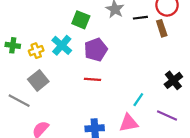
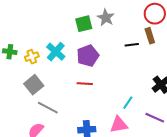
black line: (140, 18) -> (132, 45), moved
green square: (81, 20) -> (84, 24), moved, turned -36
gray line: (19, 101) -> (48, 108), moved

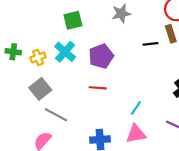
gray star: (106, 18) -> (121, 14), turned 30
green square: (84, 24) -> (73, 20), moved
cyan line: (128, 103) -> (136, 108), moved

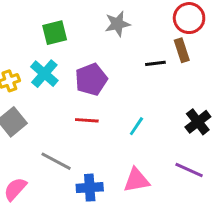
cyan line: (136, 108) -> (136, 126), moved
gray line: (56, 115) -> (56, 161), moved

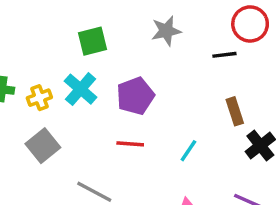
brown rectangle: (182, 50) -> (235, 111), moved
black line: (155, 63) -> (224, 55), moved

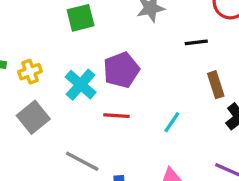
black line: (224, 55) -> (196, 42), moved
cyan cross: (81, 89) -> (81, 85), moved

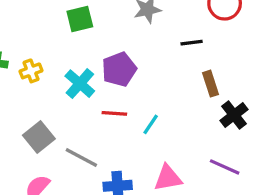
gray square: (33, 117) -> (39, 137), moved
cyan line: (172, 122) -> (151, 124), moved

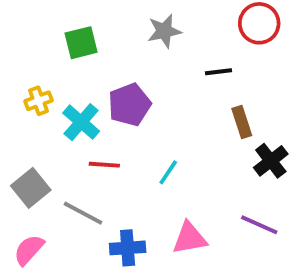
yellow cross: (31, 71) -> (39, 101), moved
red line: (114, 113) -> (104, 165), moved

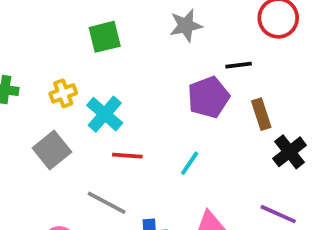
purple pentagon: (129, 105) -> (208, 97), moved
gray square: (31, 188) -> (52, 150), moved

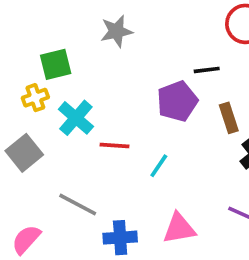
gray star: (186, 25) -> (116, 31), moved
green square: (105, 37) -> (56, 64), moved
red line: (127, 156) -> (115, 145), moved

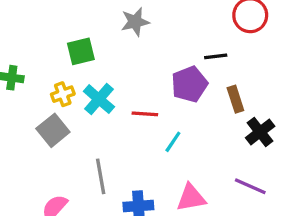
yellow cross: (35, 98) -> (63, 94), moved
red line: (115, 145) -> (145, 114), moved
gray line: (78, 204) -> (101, 176), turned 52

